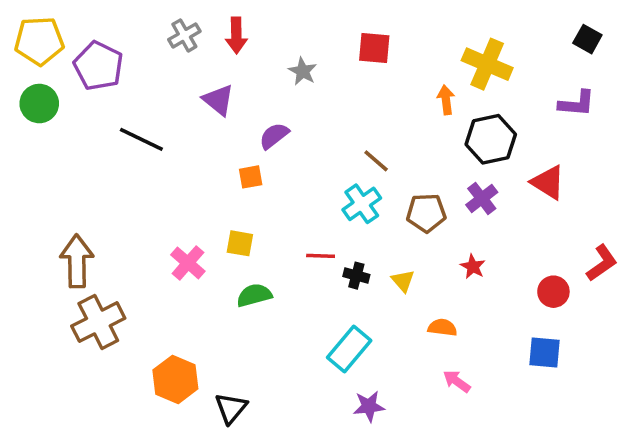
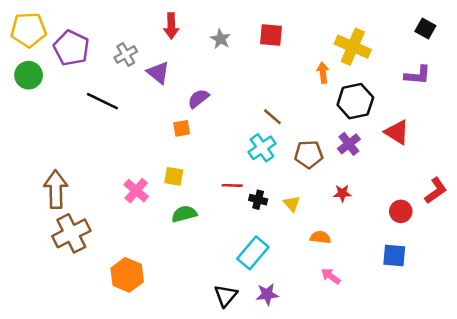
gray cross: (184, 35) -> (126, 54), moved
gray star: (303, 71) -> (220, 39), moved
red star: (473, 267) -> (342, 193), turned -30
black triangle: (231, 408) -> (226, 296), moved

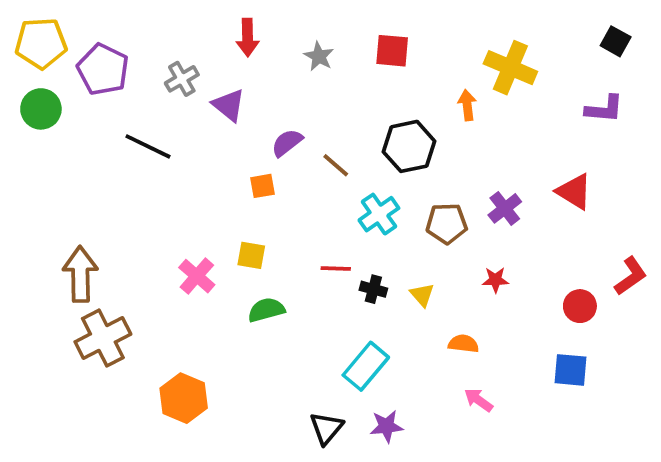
black hexagon: (355, 101) -> (409, 146), moved
brown line: (272, 117) -> (336, 165), moved

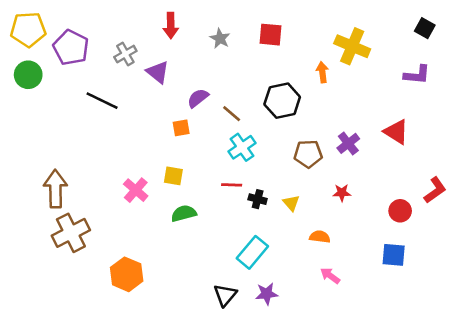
cyan cross: (379, 214) -> (242, 147), moved

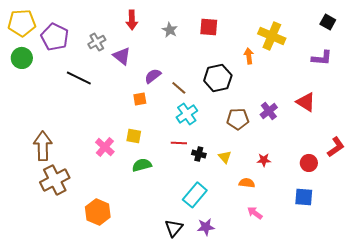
red star: (342, 193) -> (264, 160), moved

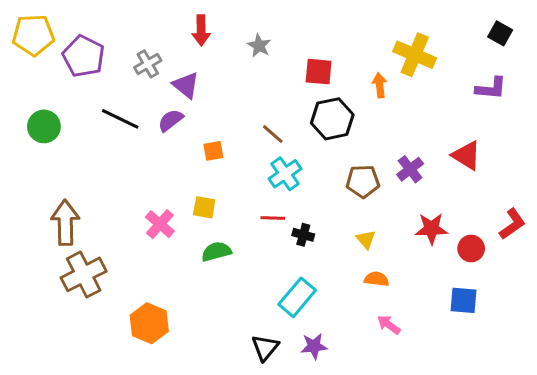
red square: (209, 27) -> (319, 72), moved
green circle: (22, 58) -> (44, 126), moved
purple semicircle: (153, 76) -> (171, 120), moved
yellow triangle: (225, 157) -> (366, 239), moved
red star: (264, 160) -> (431, 229), moved, size x1.5

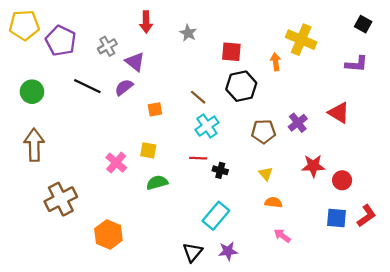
brown arrow: (65, 223) -> (34, 145), moved
red L-shape: (512, 224) -> (366, 216), moved

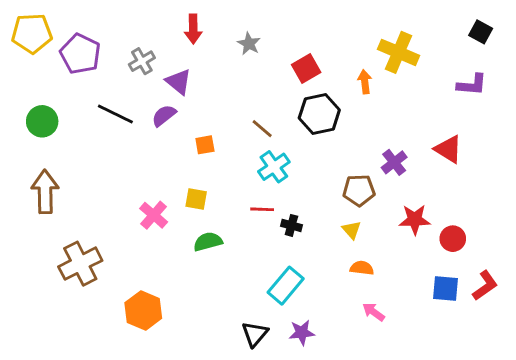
red square: (231, 52) -> (306, 69), turned -35
brown pentagon: (263, 132) -> (359, 190), moved

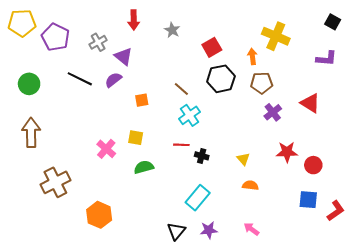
brown pentagon: (359, 190) -> (262, 83), moved
red L-shape: (485, 286) -> (336, 211), moved
pink arrow: (374, 312) -> (251, 229), moved

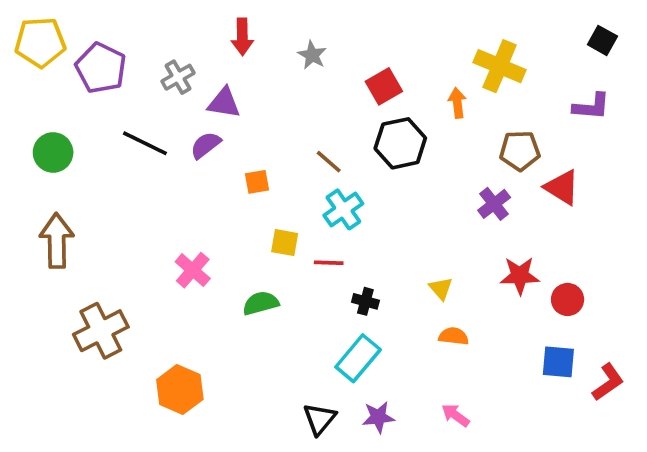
purple triangle: (123, 56) -> (224, 103), turned -30
brown pentagon: (262, 83) -> (520, 151), moved
yellow square: (136, 138) -> (285, 243), moved
black cross: (202, 156) -> (365, 301), moved

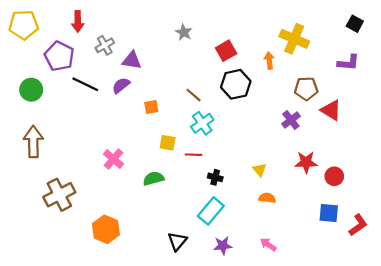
red arrow: (242, 37) -> (78, 22), moved
purple pentagon: (101, 68) -> (59, 56), moved
black triangle: (319, 419) -> (177, 241), moved

